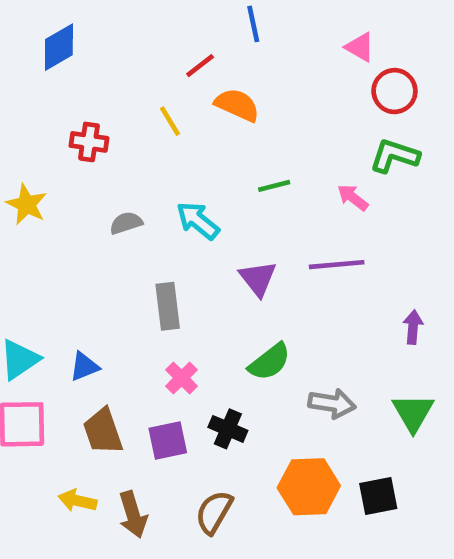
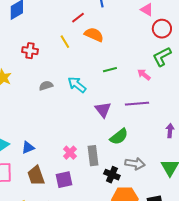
green L-shape: (394, 156) -> (162, 57), turned -45
gray rectangle: (168, 306) -> (93, 156), moved
green semicircle: (270, 362) -> (119, 137), moved
black cross: (228, 429) -> (112, 175), moved

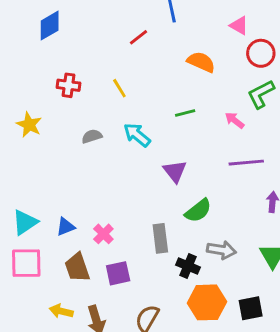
orange semicircle: (94, 35) -> (201, 62), moved
yellow line: (65, 42) -> (119, 88), moved
purple line: (137, 104) -> (246, 163), moved
pink cross: (70, 153) -> (103, 234), moved

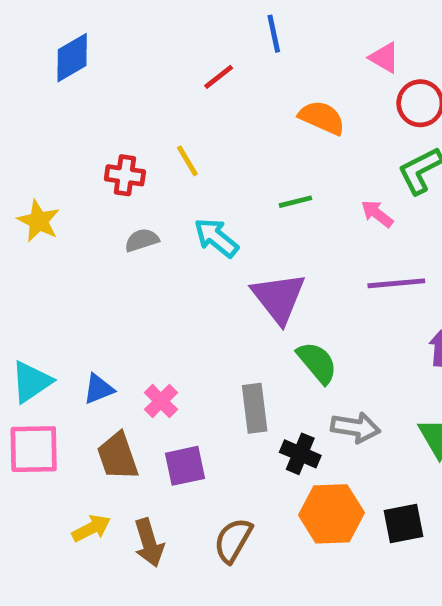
red cross: (68, 85) -> (125, 175), moved
purple triangle: (175, 171) -> (279, 298), size x1.4
green semicircle: (198, 211) -> (317, 363), turned -92
yellow arrow: (61, 311) -> (91, 528), turned 140

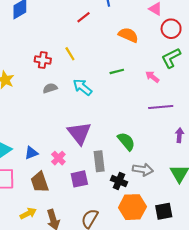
purple triangle: (279, 298) -> (79, 133), moved
purple square: (185, 466) -> (79, 179), moved

